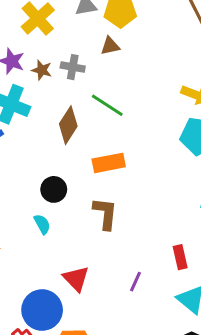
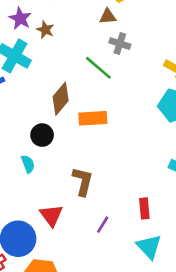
gray cross: (73, 67) -> (120, 44), moved
brown diamond: (68, 125) -> (61, 99), moved
brown L-shape: (105, 213) -> (83, 181), moved

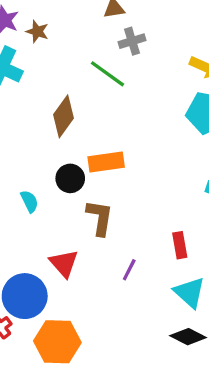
gray cross: (120, 44) -> (132, 41), turned -30
orange rectangle: (93, 118) -> (106, 162), moved
black circle: (42, 135) -> (70, 178), moved

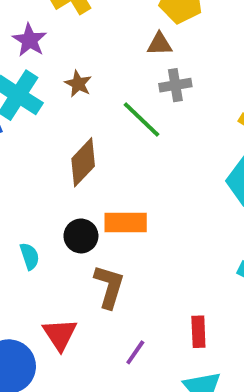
brown star: (37, 31) -> (78, 84), moved

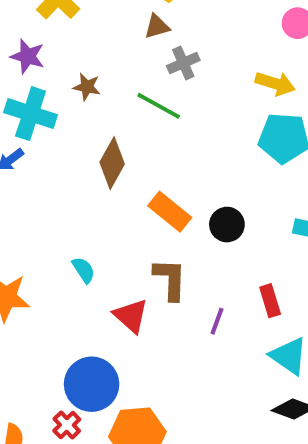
orange rectangle: (126, 223) -> (170, 212), turned 54
black circle: (81, 236) -> (227, 225), moved
red triangle: (60, 334) -> (131, 316), moved
purple line: (135, 352) -> (217, 321), moved

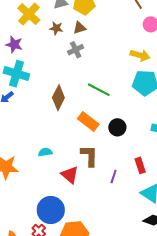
gray cross: (183, 63) -> (76, 50), moved
brown star: (87, 87) -> (56, 28), moved
green line: (159, 106) -> (99, 90), moved
cyan semicircle: (84, 270) -> (45, 152), turned -64

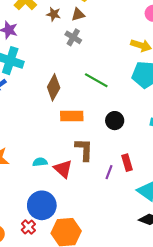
gray cross: (76, 50) -> (73, 37), turned -35
orange rectangle: (88, 122) -> (72, 116), moved, turned -40
cyan semicircle: (45, 152) -> (40, 162), moved
red rectangle: (140, 165) -> (127, 163), moved

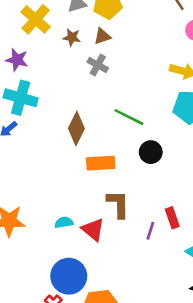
black circle: (115, 121) -> (151, 152), moved

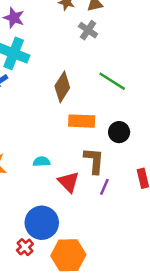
black circle: (151, 152) -> (119, 132), moved
cyan semicircle: (64, 222) -> (41, 162), moved
purple line: (150, 231) -> (104, 187), moved

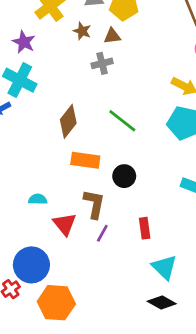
gray cross: (88, 30) -> (102, 63), turned 36

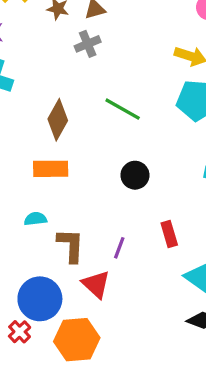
orange rectangle: (85, 160) -> (51, 169), moved
brown L-shape: (94, 204) -> (71, 245), moved
red triangle: (65, 224) -> (96, 284), moved

